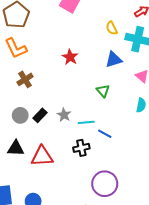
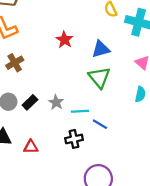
blue triangle: (114, 60) -> (101, 49), moved
green triangle: (103, 91) -> (99, 77), size x1.5
red triangle: (42, 156) -> (31, 147), size x0.6

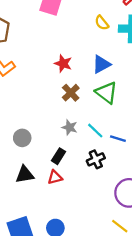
brown cross: (15, 63) -> (71, 93), moved
black rectangle: (30, 102) -> (59, 156), moved
cyan line: (80, 111) -> (95, 131), turned 60

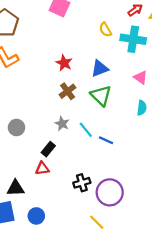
black cross: (96, 159) -> (82, 183), moved
black triangle: (25, 175) -> (16, 188), moved

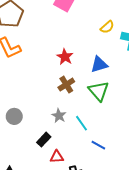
yellow semicircle: (105, 30) -> (107, 27), turned -104
blue line: (106, 140) -> (98, 145), moved
red triangle: (42, 168) -> (57, 157), moved

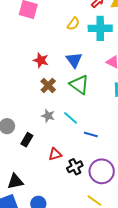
blue triangle: (99, 64) -> (74, 60), turned -36
black rectangle: (44, 140) -> (27, 140), moved

